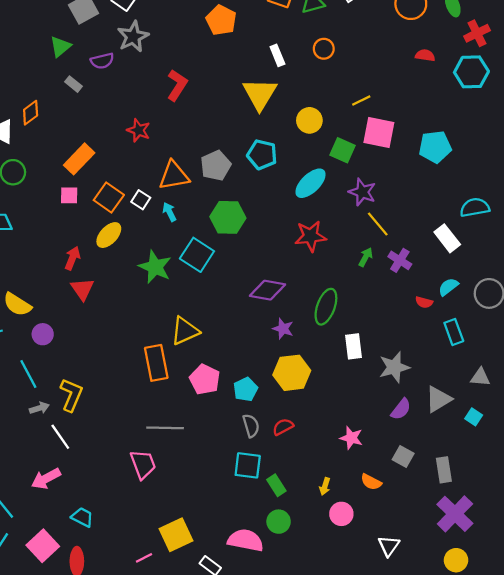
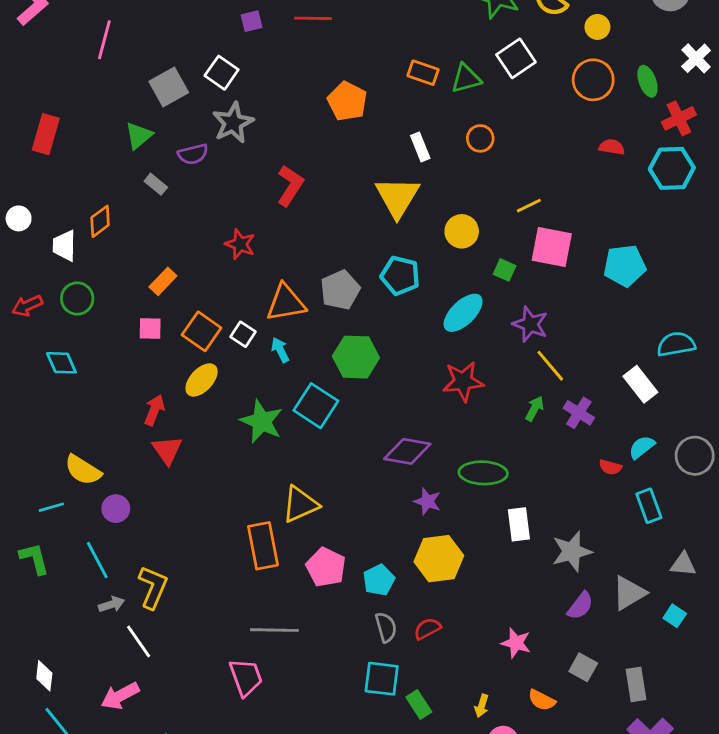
green square: (342, 150) -> (505, 270), size x0.7
orange rectangle: (79, 159) -> (163, 281), size x0.7
green ellipse: (326, 307) -> (483, 473), turned 72

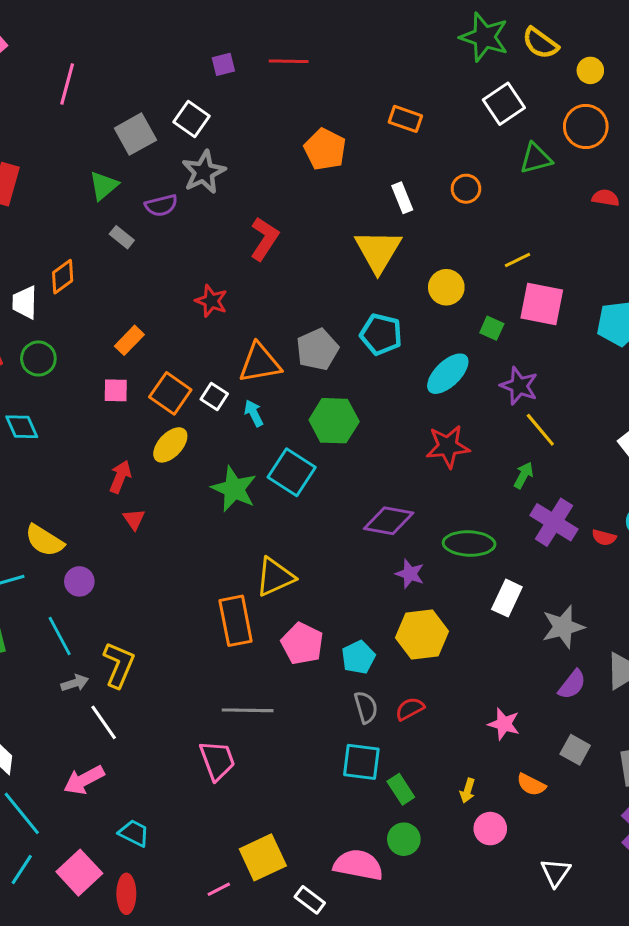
green triangle: (466, 78) -> (536, 158), moved
purple cross: (579, 413) -> (554, 522), moved, size x1.4
red triangle: (167, 450) -> (134, 519), size x0.7
white rectangle: (519, 524) -> (507, 598), turned 32

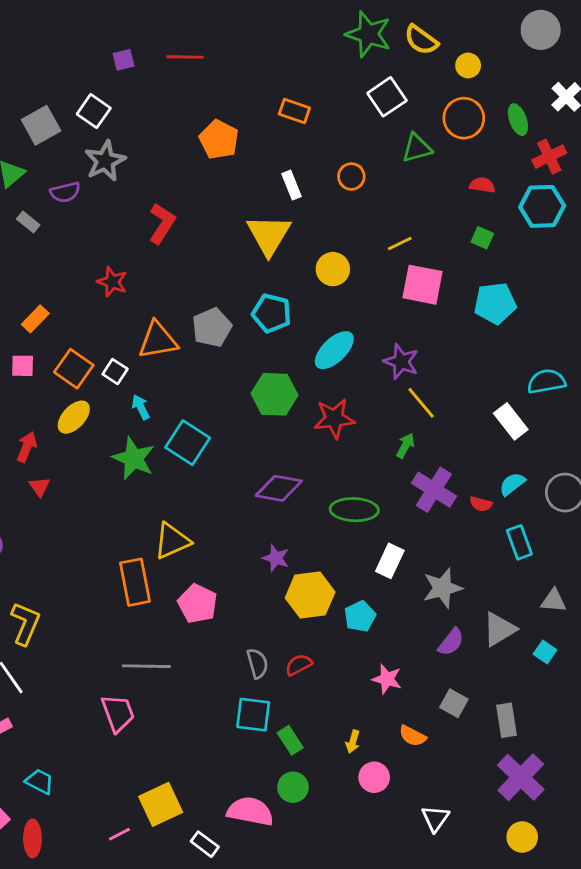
green square: (492, 328) -> (482, 238), moved
cyan arrow: (254, 413) -> (141, 407), moved
green hexagon: (334, 421) -> (274, 394), moved
purple star: (410, 574) -> (276, 558), moved
cyan pentagon: (358, 657) -> (360, 616), moved

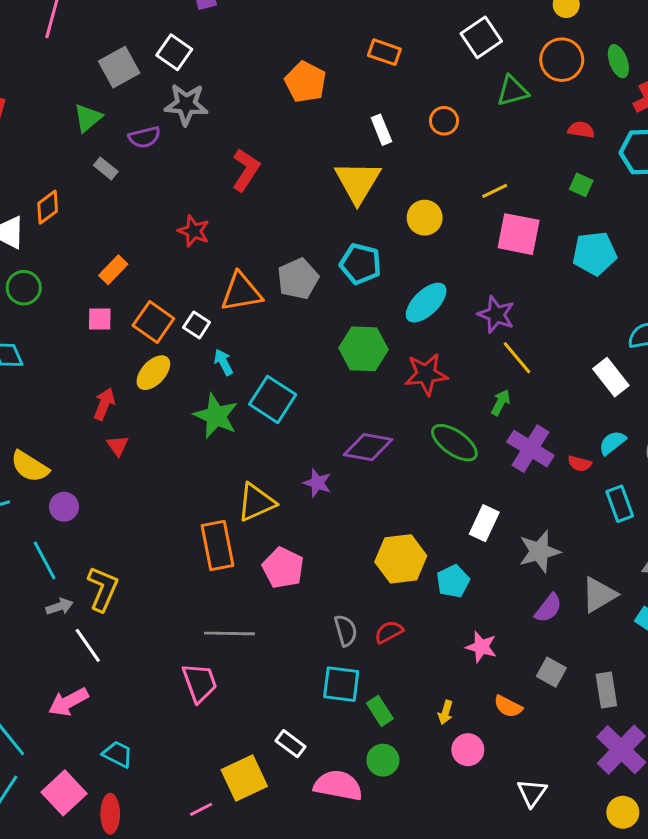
gray star: (105, 161) -> (186, 104), turned 30
green ellipse: (354, 510) -> (454, 443), moved, turned 33
purple star: (276, 558) -> (317, 483), moved
white rectangle: (205, 844) -> (290, 744), moved

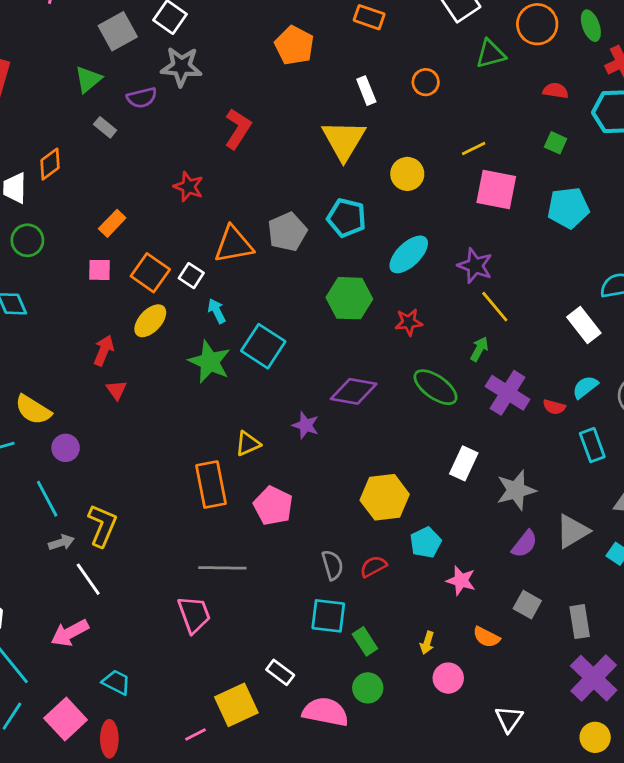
red star: (426, 374) -> (409, 322), size x0.7
yellow triangle: (256, 502) -> (248, 444), size x0.7
cyan pentagon: (453, 581) -> (426, 542), moved

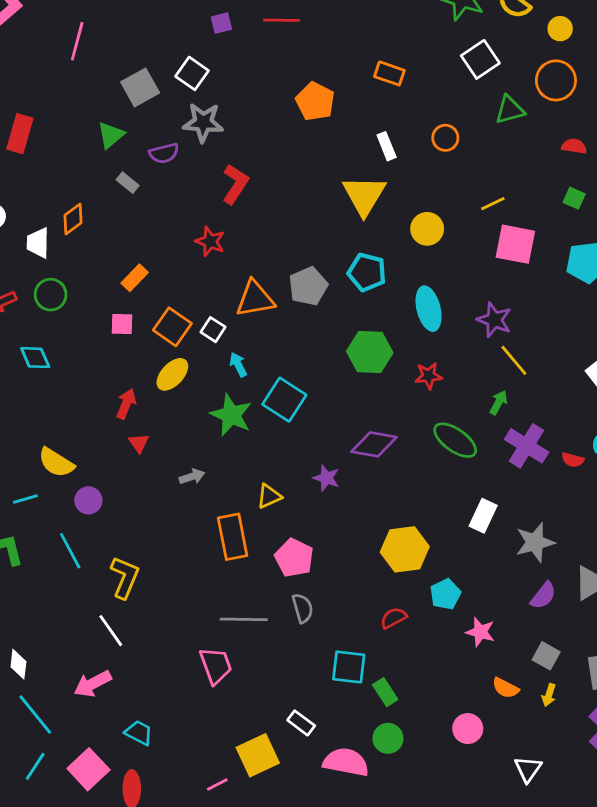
red L-shape: (238, 129) -> (235, 184), moved
cyan ellipse: (409, 254) -> (429, 309), turned -60
gray arrow: (61, 542) -> (192, 477), moved
gray semicircle: (332, 565) -> (303, 608), moved
yellow arrow: (427, 643) -> (549, 695), moved

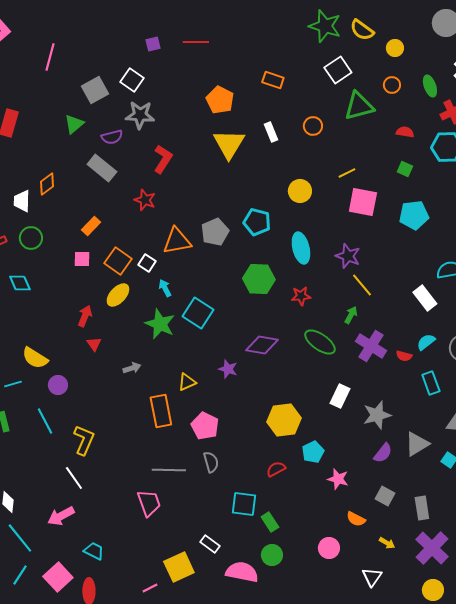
orange circle: (556, 80) -> (392, 85), size x0.6
green triangle: (510, 110) -> (359, 106), size x1.4
gray rectangle: (128, 183) -> (102, 168), moved, size x1.8
yellow triangle: (364, 195) -> (229, 144), moved
yellow arrow: (549, 695) -> (387, 543), moved, turned -77

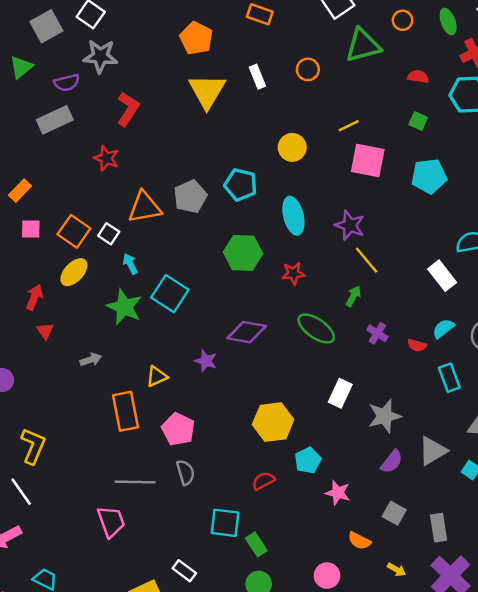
gray rectangle: (102, 168) -> (55, 120), turned -64
orange rectangle: (91, 226) -> (20, 191), moved
purple cross: (371, 346) -> (377, 333), size x0.6

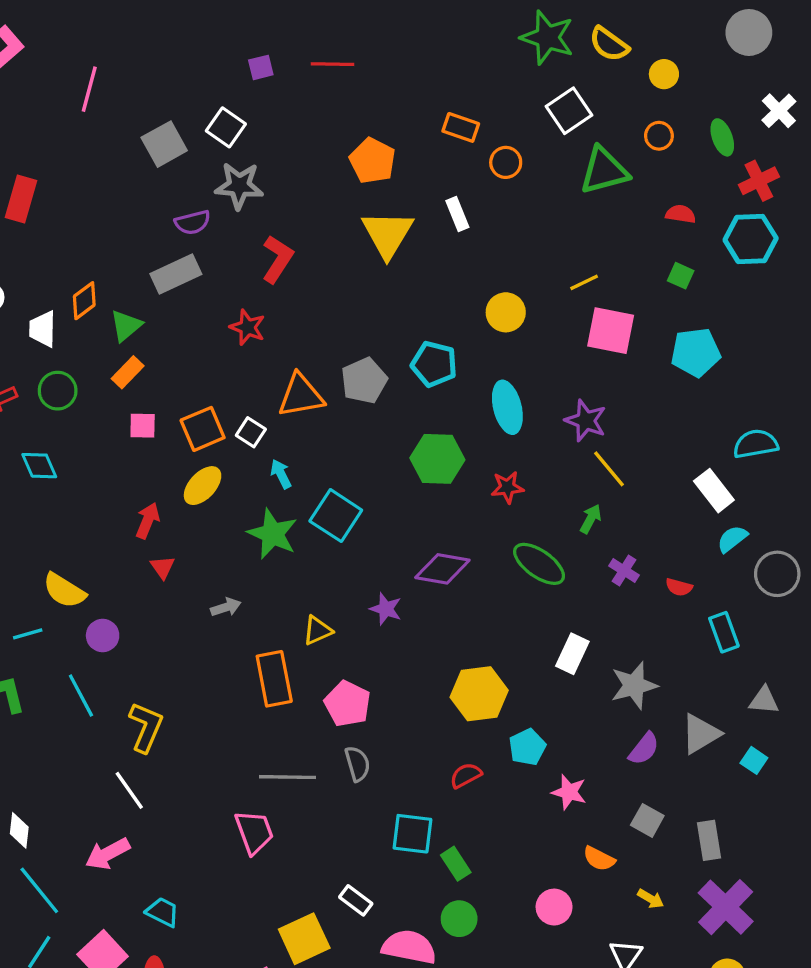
green triangle: (21, 67) -> (126, 326), moved
orange circle: (308, 69) -> (506, 162), moved
orange square: (74, 231) -> (203, 429), turned 32
cyan semicircle: (443, 328) -> (732, 539), moved

